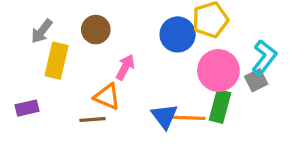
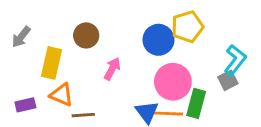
gray arrow: (42, 31) -> (21, 37), moved
pink circle: (218, 70) -> (173, 82), moved
orange triangle: (107, 97) -> (62, 95), moved

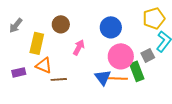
yellow pentagon: (187, 27) -> (154, 18), moved
gray square: (228, 80) -> (148, 55), moved
green rectangle: (196, 103) -> (137, 71), turned -36

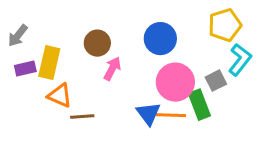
brown circle: (61, 24) -> (97, 43), moved
purple rectangle: (19, 72) -> (25, 69), moved

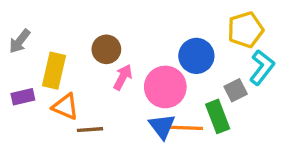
blue circle: (160, 39) -> (196, 56), moved
purple rectangle: (25, 69) -> (23, 97), moved
pink circle: (175, 82) -> (165, 87), moved

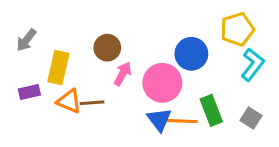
gray square: (236, 90) -> (251, 118), moved, turned -30
brown line: (90, 130) -> (92, 103), moved

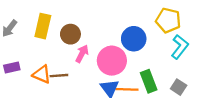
yellow pentagon: (237, 29) -> (168, 20), turned 30
yellow rectangle: (58, 68) -> (43, 26), moved

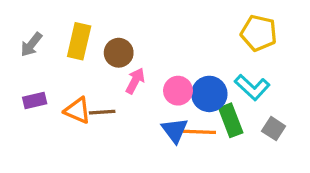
blue circle: (134, 39) -> (209, 94), moved
cyan L-shape: (180, 47) -> (252, 87), moved, turned 95
pink circle: (112, 61) -> (178, 91), size x0.7

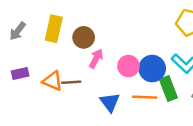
blue triangle: (175, 130) -> (110, 102), moved

